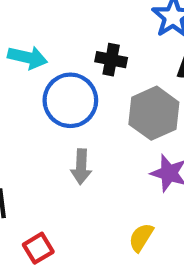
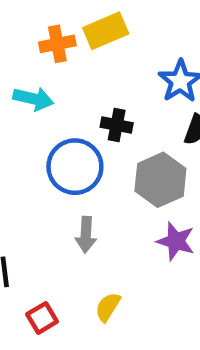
cyan arrow: (28, 57) -> (33, 99), moved
yellow semicircle: (141, 237) -> (108, 307), moved

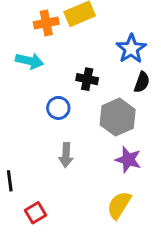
blue circle: (75, 167) -> (58, 108), size x0.6
yellow semicircle: (108, 307) -> (119, 205), moved, size x1.4

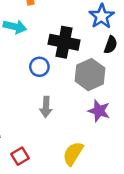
black cross: (87, 79) -> (64, 42), size x1.6
yellow semicircle: (119, 205) -> (73, 154), moved

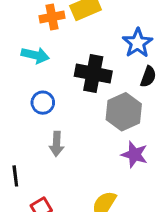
blue circle: (39, 67) -> (43, 103), moved
gray arrow: (46, 107) -> (57, 144), moved

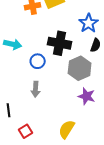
cyan arrow: (35, 55) -> (13, 44), moved
blue circle: (43, 103) -> (38, 61), moved

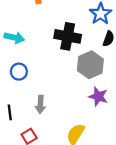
blue circle: (38, 61) -> (19, 72), moved
gray arrow: (36, 89) -> (40, 104), moved

